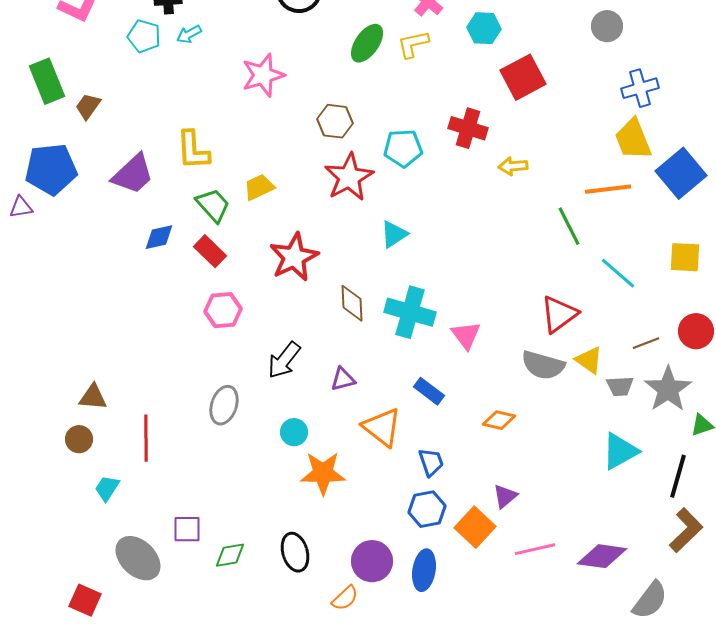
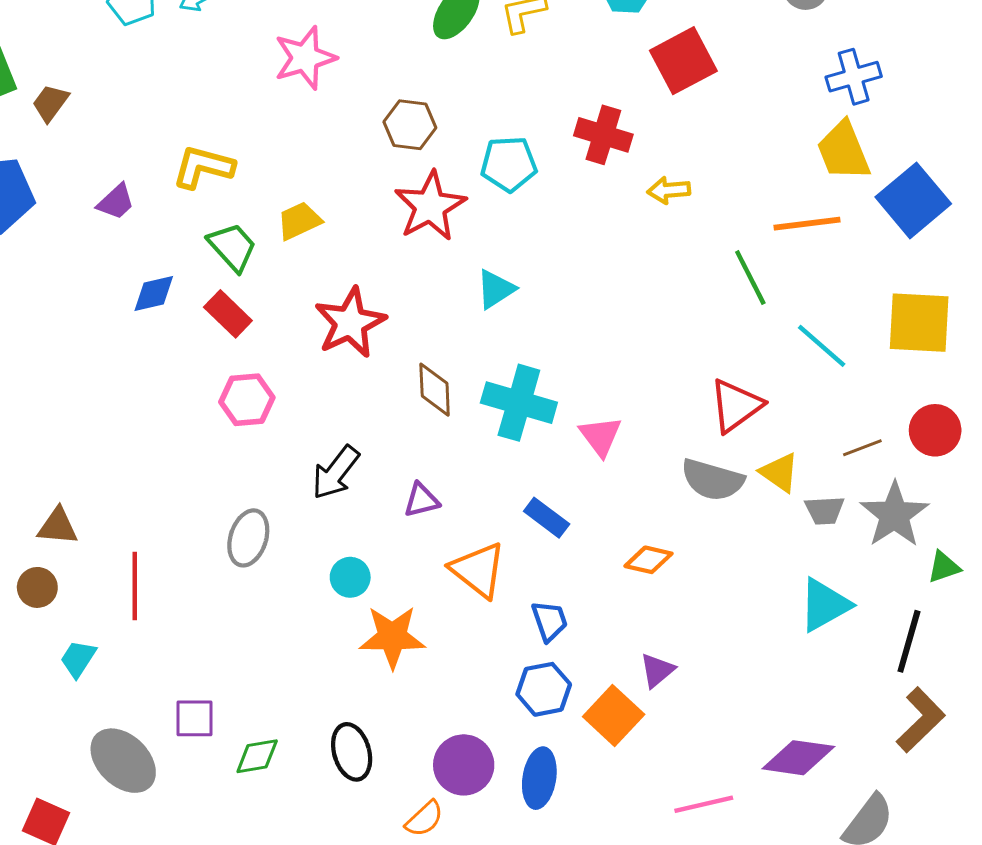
yellow L-shape: (193, 150) -> (203, 167), turned 108
purple trapezoid: (133, 174) -> (116, 202), size x0.6
yellow square: (685, 257) -> (919, 323), size x1.4
pink line: (535, 549) -> (704, 804), moved

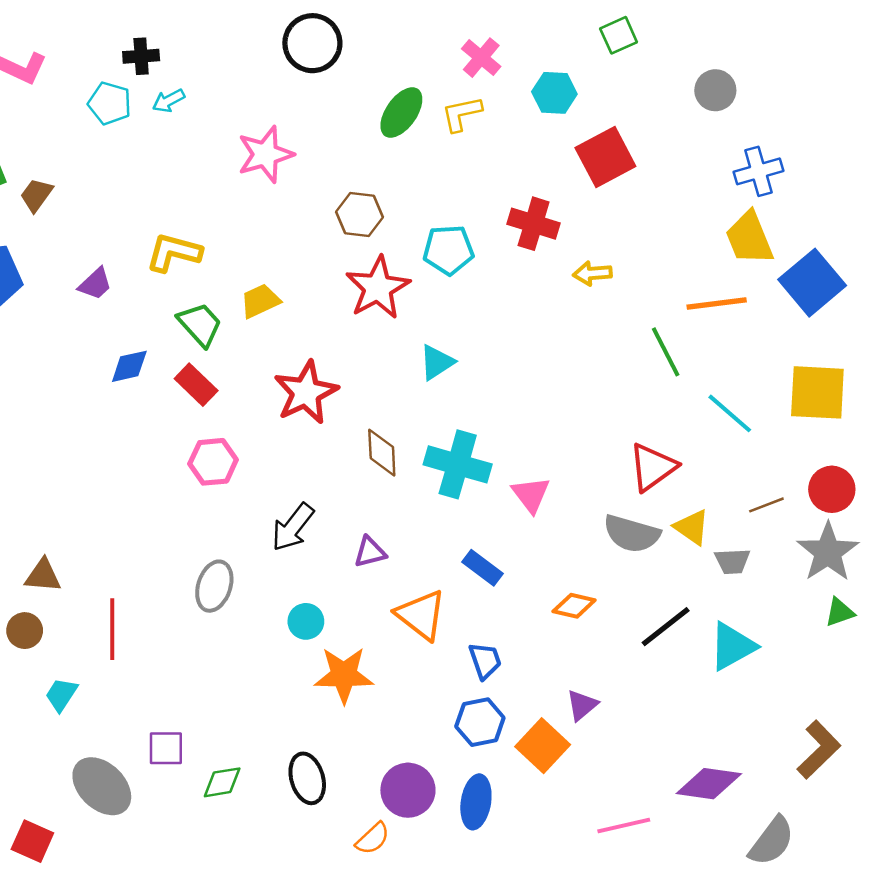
gray star: (894, 515) -> (828, 552), moved
black line: (909, 641) -> (666, 627), moved, turned 36

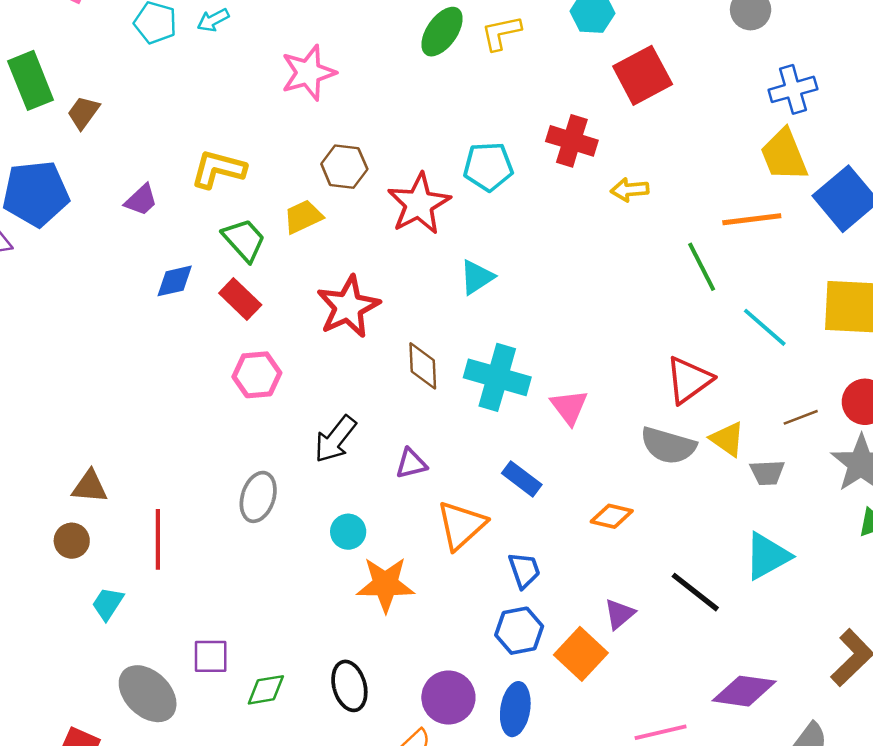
brown hexagon: (360, 215) -> (344, 167), moved
orange triangle: (421, 615) -> (461, 525), turned 40
black line: (666, 627) -> (695, 592), moved, turned 76

